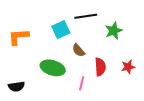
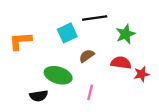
brown semicircle: (78, 50) -> (87, 56), turned 96
red semicircle: (100, 67) -> (121, 63), moved, turned -78
black semicircle: (16, 86) -> (39, 96), moved

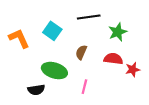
cyan square: (67, 33) -> (52, 31), moved, turned -30
orange L-shape: (20, 41) -> (19, 38), turned 70
brown semicircle: (87, 56) -> (81, 52), turned -32

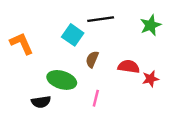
cyan square: (52, 31) -> (73, 35), moved
green star: (118, 32) -> (151, 25), moved

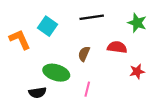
green star: (151, 25) -> (137, 23), turned -30
cyan square: (73, 35) -> (47, 26), moved
red semicircle: (129, 67) -> (117, 47), moved

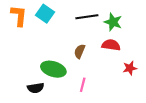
green star: (137, 23) -> (113, 22), moved
cyan square: (47, 26) -> (45, 14), moved
orange L-shape: (20, 39) -> (19, 16), moved, turned 30

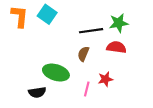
black line: (87, 17) -> (91, 31), moved
green star: (113, 22) -> (119, 23), turned -30
red star: (130, 68) -> (105, 79), moved

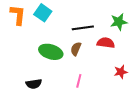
green star: (119, 23) -> (119, 22), moved
green ellipse: (56, 73) -> (51, 52), moved
red star: (105, 79) -> (121, 72), moved

